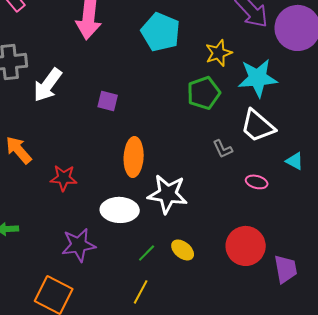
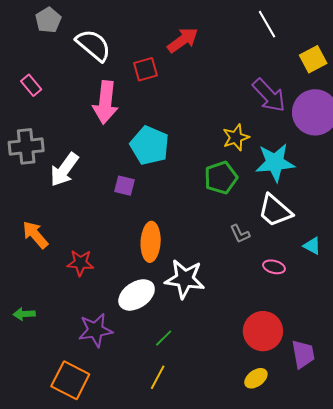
cyan pentagon: (161, 32) -> (150, 145), moved
white ellipse: (120, 210) -> (137, 295), turned -36
yellow ellipse: (183, 250) -> (256, 378), moved, turned -75

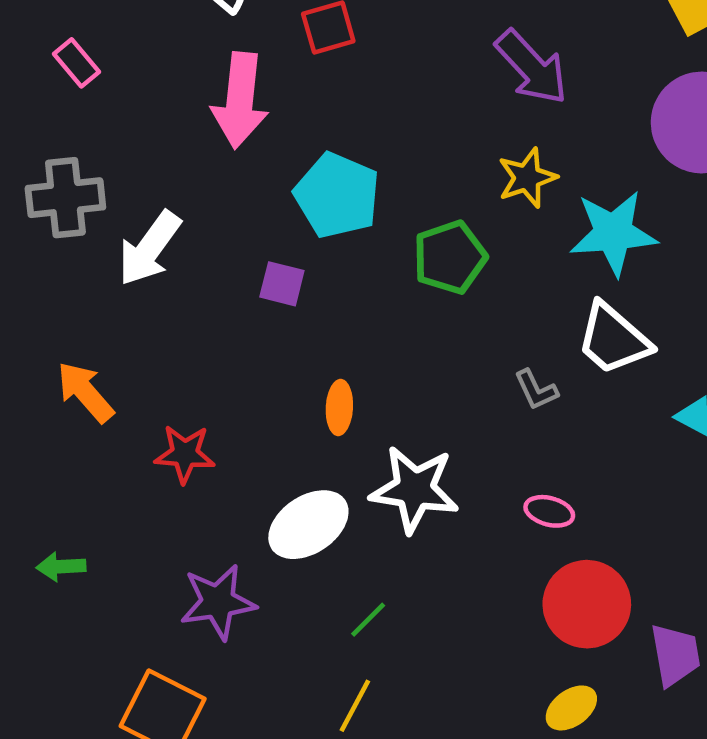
purple arrow: (269, 95) -> (532, 67), moved
green pentagon: (221, 178) -> (450, 257), moved
orange ellipse: (151, 242) -> (339, 407), size x0.6
pink ellipse: (274, 267) -> (549, 511), moved

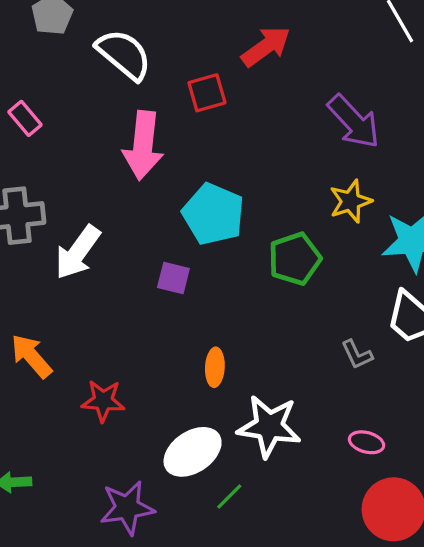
green line: (368, 620) -> (229, 497), moved

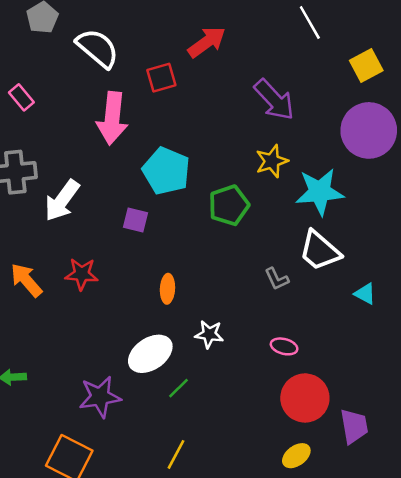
red star: (103, 401) -> (82, 274), moved
white star: (269, 426) -> (209, 334), size x0.6

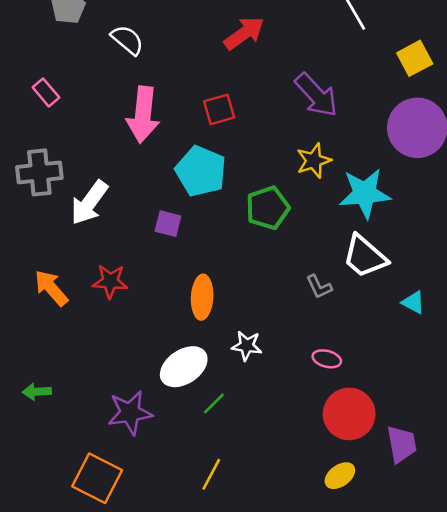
white semicircle: (98, 48) -> (127, 40), size x0.7
red square: (161, 78) -> (219, 109), moved
orange ellipse: (167, 289) -> (202, 297), size x1.4

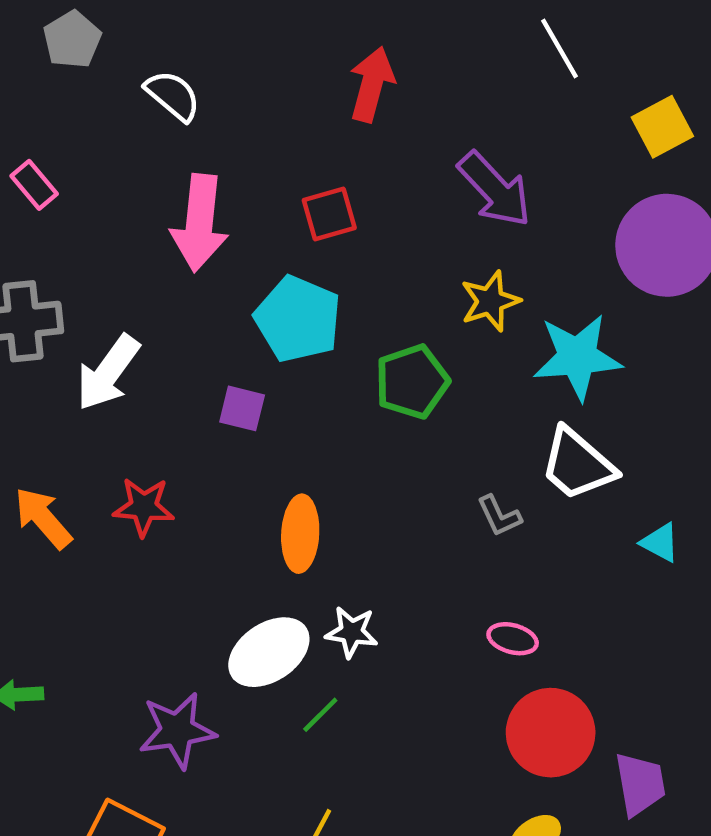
red arrow: (244, 33) -> (372, 84), turned -39
white star: (247, 346) -> (352, 632), moved

